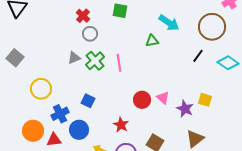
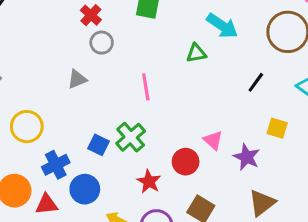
black line: (198, 56) -> (256, 82), moved
green cross: (95, 61) -> (131, 137), moved
red circle: (142, 100) -> (186, 162), moved
yellow square: (205, 100) -> (277, 128), moved

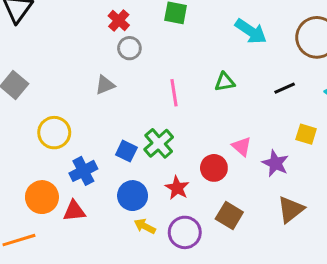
green triangle: (196, 53) -> (225, 82), moved
black line: (256, 82) -> (285, 88), turned 30
blue circle: (85, 189) -> (133, 196), moved

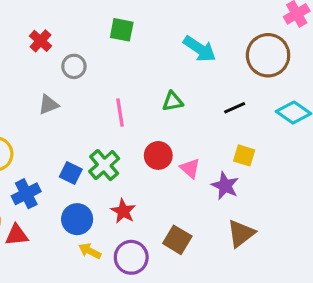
red cross: (119, 21) -> (41, 41), moved
yellow square: (306, 134) -> (244, 155), moved
red circle: (214, 168) -> (158, 155), moved

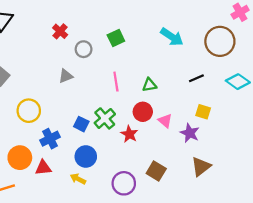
green square: (122, 30) -> (116, 38), moved, turned -36
green triangle: (173, 101) -> (149, 85), moved
red star: (123, 211) -> (129, 134), moved
yellow arrow: (90, 251) -> (78, 179), moved

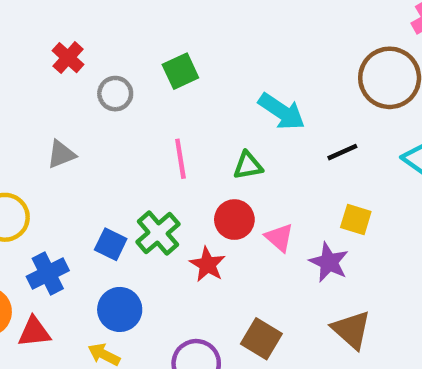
cyan arrow: (172, 37) -> (282, 112), moved
gray triangle: (66, 76) -> (61, 154), moved
brown triangle: (201, 167) -> (351, 330), turned -40

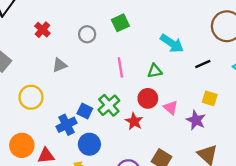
red cross: (68, 58) -> (42, 30), moved
blue cross: (48, 273) -> (66, 125), moved

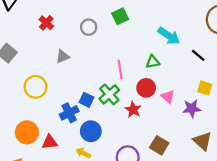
black line: (203, 64) -> (198, 55), turned 64
pink line: (120, 67) -> (120, 69), moved
purple star: (196, 120) -> (192, 108), turned -30

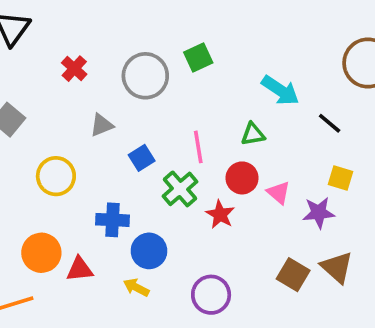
gray circle: (89, 27) -> (145, 76), size x1.6
blue square: (86, 100) -> (142, 158), moved, turned 32
blue cross: (69, 113) -> (113, 220), turned 30
brown square: (159, 145) -> (293, 275), moved

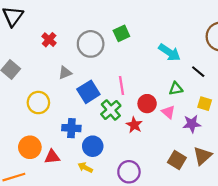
green triangle: (253, 134) -> (176, 89), moved
blue square: (142, 158) -> (88, 92), size x1.5
brown triangle: (337, 267) -> (202, 156), turned 36

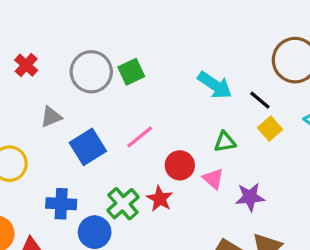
green square: (121, 33) -> (131, 72), moved
black line: (198, 72) -> (260, 100), moved
pink line: (121, 85) -> (140, 137), turned 60
yellow square: (205, 104) -> (270, 129), moved, turned 32
green cross: (111, 110) -> (123, 204), moved

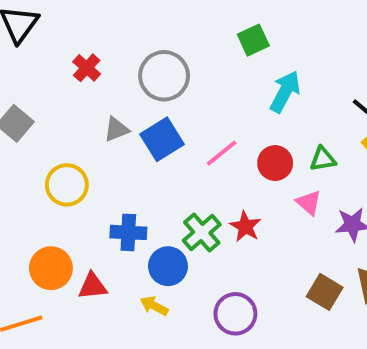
green square: (131, 72) -> (253, 40), moved
cyan arrow: (215, 85) -> (285, 92), moved, turned -96
blue square: (88, 147) -> (162, 139), moved
red circle: (180, 165) -> (275, 163), moved

